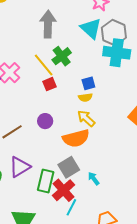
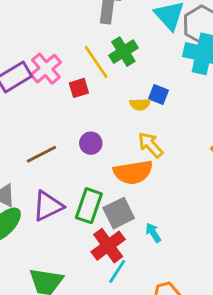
blue square: (88, 83) -> (158, 95), turned 32
red square: (49, 84) -> (79, 88), moved
yellow semicircle: (85, 97) -> (140, 104), moved
green rectangle: (46, 181) -> (89, 206), moved

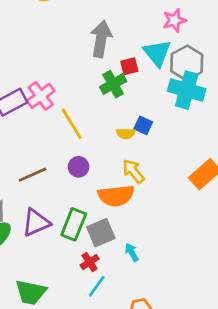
yellow line: (96, 62) -> (72, 124), moved
red square: (79, 88) -> (129, 66), moved
red cross: (108, 246) -> (90, 262), size x0.6

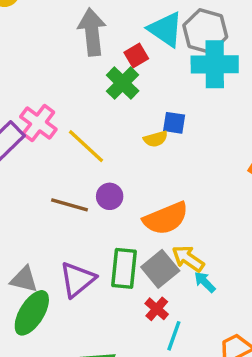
yellow arrow: (133, 171) -> (188, 258), moved
brown line: (33, 175) -> (69, 205), moved, turned 56

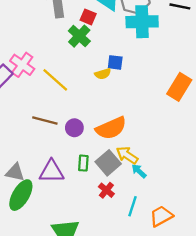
red square: (136, 56) -> (88, 17), turned -35
purple circle: (110, 196) -> (74, 128), moved
green rectangle: (124, 268) -> (83, 163), size x0.6
purple triangle: (77, 280) -> (52, 171), turned 40
cyan line: (174, 336) -> (133, 206), moved

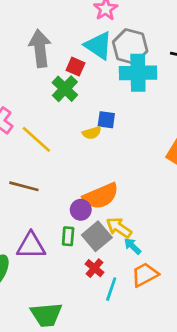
purple circle: (74, 128) -> (81, 210), moved
cyan line: (133, 206) -> (111, 289), moved
orange trapezoid: (161, 216) -> (145, 275), moved

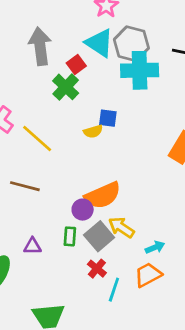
red square: (75, 67) -> (76, 65), turned 30
purple triangle: (31, 246) -> (32, 246), size x0.6
cyan arrow: (133, 246) -> (155, 247), moved, turned 114

